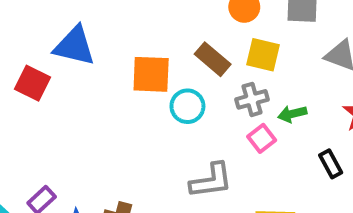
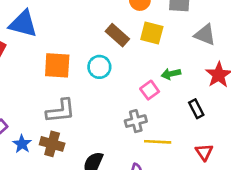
orange square: (151, 74) -> (57, 65), moved
gray cross: (252, 99) -> (136, 121), moved
gray L-shape: (211, 181) -> (61, 111), moved

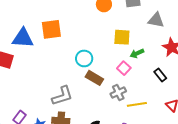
yellow square: (152, 33) -> (122, 37), moved
brown rectangle: (117, 35) -> (94, 78), moved
orange square: (57, 65) -> (51, 29), moved

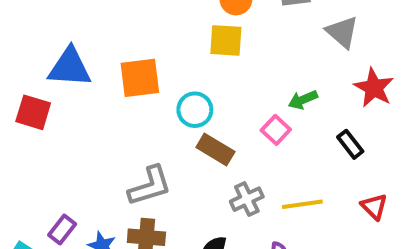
gray triangle: (156, 20) -> (342, 32), turned 30
orange square: (51, 29) -> (140, 78), moved
yellow square: (122, 37) -> (226, 40), moved
gray cross: (118, 93) -> (247, 199), moved

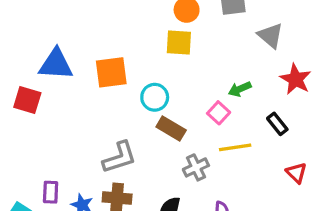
yellow line: (302, 204) -> (235, 147), moved
purple rectangle: (62, 230) -> (51, 192), turned -35

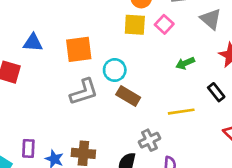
blue triangle: (56, 64) -> (33, 43), size x0.7
pink square: (219, 113) -> (164, 24), moved
gray L-shape: (120, 157) -> (84, 92), moved
gray cross: (196, 167) -> (149, 140), moved

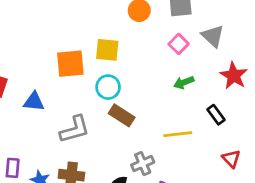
pink square: (164, 24) -> (179, 44), moved
yellow square: (135, 25) -> (107, 50), moved
blue triangle: (33, 43) -> (34, 102), moved
gray L-shape: (84, 92) -> (75, 129), moved

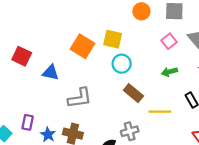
orange square: (70, 64) -> (83, 46), turned 30
cyan circle: (108, 87) -> (122, 64), moved
brown rectangle: (122, 115) -> (133, 93), moved

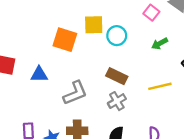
cyan circle: (122, 64) -> (117, 36), moved
brown rectangle: (133, 93) -> (117, 76), moved
gray cross: (130, 131) -> (117, 101), moved

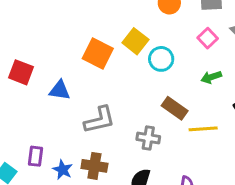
yellow square: (94, 25) -> (135, 41), turned 30
brown rectangle: (117, 76) -> (175, 108), moved
gray cross: (117, 101) -> (148, 138), turned 30

